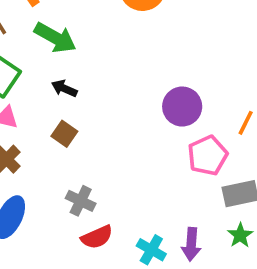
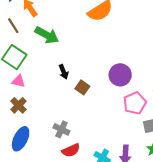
black arrow: (64, 88) -> (64, 72), moved, turned -136
brown square: (64, 134) -> (82, 87), moved

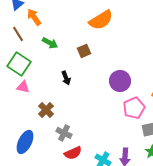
green arrow: (47, 35) -> (50, 43), size x0.7
brown square: (82, 87) -> (84, 51), moved, turned 32
brown cross: (18, 105) -> (46, 110), moved

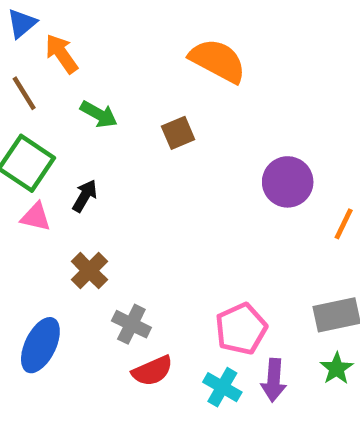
orange semicircle: (101, 20) -> (218, 61), turned -120
black arrow: (66, 78) -> (85, 196), moved, turned -128
purple circle: (120, 81) -> (288, 182), moved
pink pentagon: (134, 108) -> (241, 329), moved

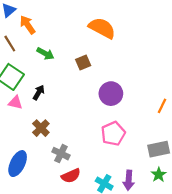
purple circle: (288, 182) -> (111, 94), moved
pink pentagon: (241, 329) -> (113, 134), moved

